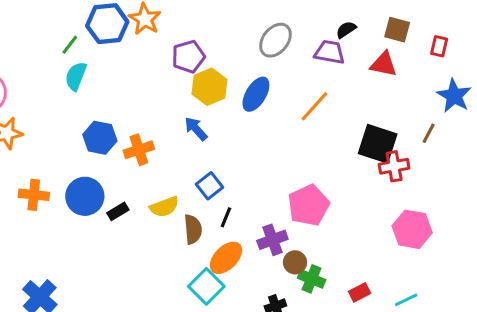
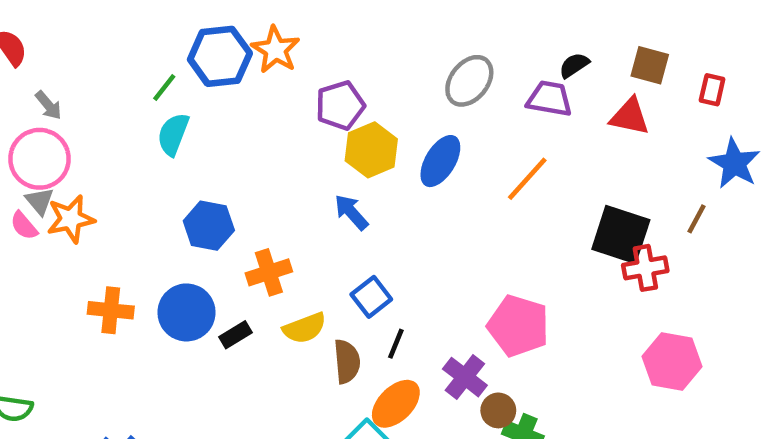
orange cross: (139, 150) -> (269, 272), moved
pink pentagon: (309, 205) -> (518, 326), turned -30
purple cross: (272, 240) -> (465, 377), turned -32

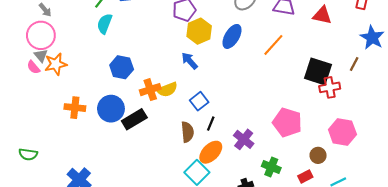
pink pentagon: (518, 326) -> (287, 122), moved
yellow semicircle: (305, 328) -> (167, 90), moved
black rectangle: (235, 335) -> (134, 119), size x1.6
brown circle: (498, 410) -> (318, 155), moved

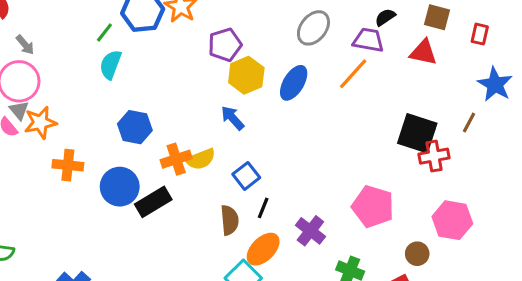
orange line: (273, 45) -> (353, 74), moved
orange cross: (75, 108) -> (68, 165), moved

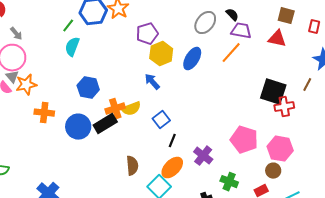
black semicircle: (385, 17) -> (232, 15), moved, turned 80
black rectangle: (153, 202) -> (105, 124), moved
brown semicircle: (230, 220) -> (132, 166), moved
pink hexagon: (452, 220) -> (280, 149), moved

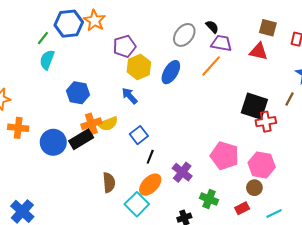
blue hexagon: (88, 88) -> (78, 93), moved

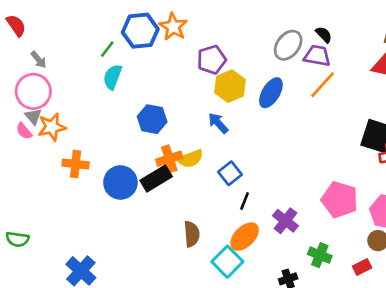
purple trapezoid: (221, 43) -> (317, 56), moved

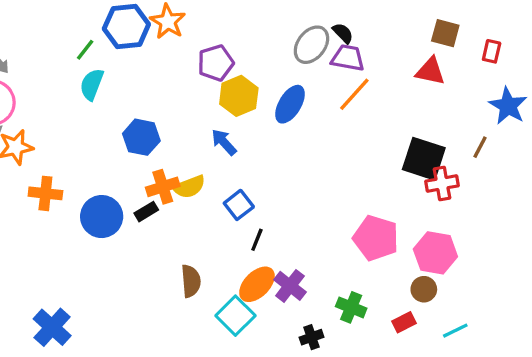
black semicircle: (324, 35) -> (343, 33), moved
black rectangle: (156, 179) -> (146, 212), size x0.6
purple cross: (285, 221) -> (290, 286), moved

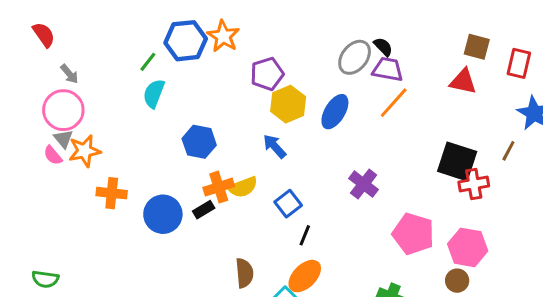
red rectangle: (492, 51) -> (519, 63), size x1.4
purple cross: (290, 286) -> (364, 184), moved

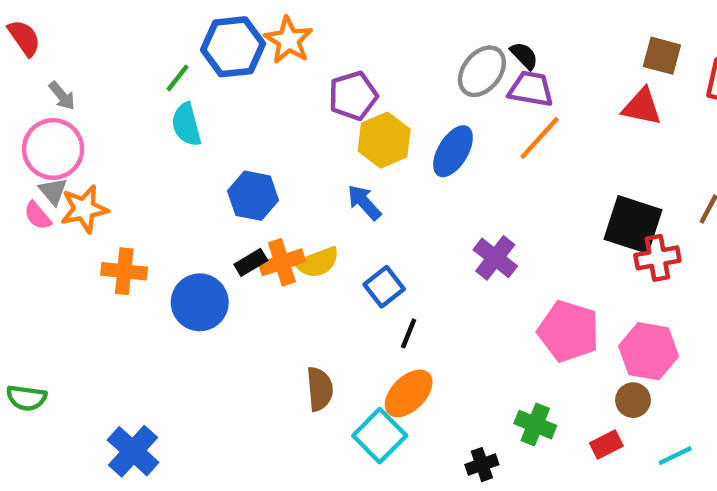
cyan semicircle: (154, 94) -> (186, 125), turned -36
black rectangle: (204, 210) -> (251, 262), moved

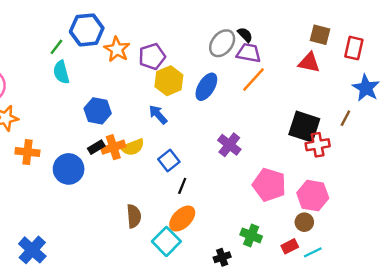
orange star: (289, 40) -> (117, 49), moved
cyan line: (675, 456) -> (313, 252), moved

